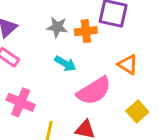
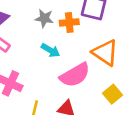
orange triangle: (128, 64) -> (105, 53), size x1.5

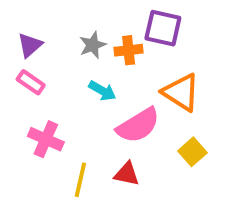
gray star: (44, 18) -> (93, 45), turned -30

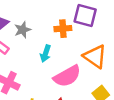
gray star: (93, 45) -> (22, 30), moved
cyan arrow: (102, 91) -> (45, 53), turned 77

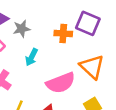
cyan arrow: (45, 53) -> (32, 57), moved

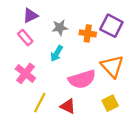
gray star: (22, 29) -> (60, 28), moved

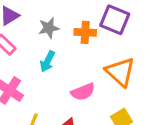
pink semicircle: (82, 79) -> (83, 92), size x0.7

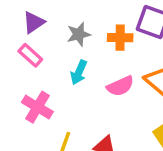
pink semicircle: (83, 92) -> (120, 86), moved

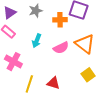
gray star: (79, 34) -> (36, 11), moved

